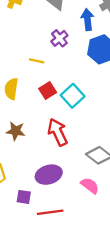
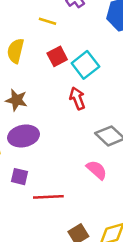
red arrow: (58, 132) -> (77, 98), moved, size x0.7
purple ellipse: (49, 175) -> (23, 136), moved

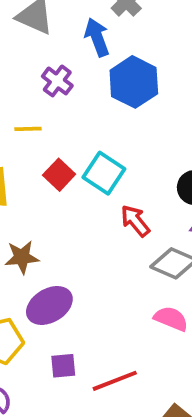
red arrow: (77, 98) -> (135, 221), moved

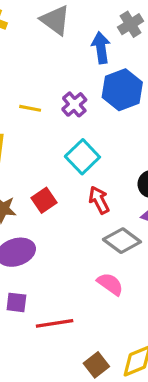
purple cross: (57, 81) -> (74, 104), moved
red square: (59, 175) -> (44, 200), moved

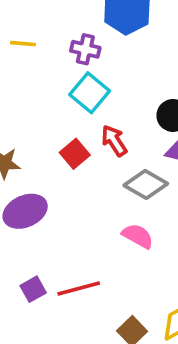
purple cross: (74, 104) -> (85, 49), moved, turned -30
red square: (44, 200) -> (75, 154), moved
purple square: (16, 302) -> (33, 289), moved, turned -30

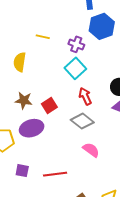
red square: (75, 154) -> (49, 105), moved
gray diamond: (146, 184) -> (82, 121), moved
purple square: (33, 289) -> (22, 171), moved, turned 32

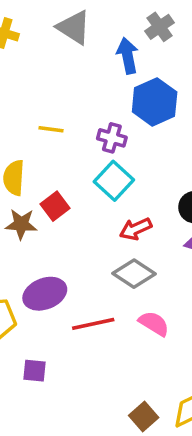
red arrow: (85, 96) -> (136, 229), turned -84
brown star: (24, 100) -> (21, 224), moved
red square: (49, 105) -> (55, 206), moved
red line: (55, 174) -> (93, 324), moved

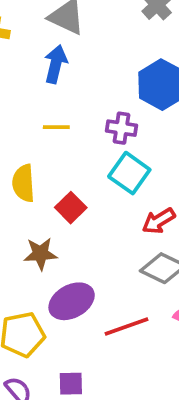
blue arrow: (128, 56) -> (56, 64), moved, turned 32
brown star: (21, 224) -> (40, 254), moved

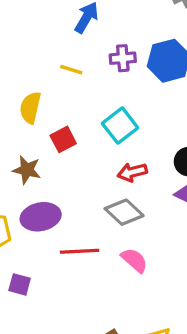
purple cross: (121, 128) -> (123, 58), moved, turned -30

